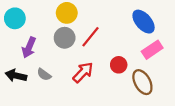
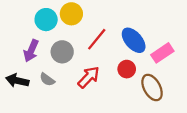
cyan circle: (15, 18) -> (46, 20), moved
blue ellipse: (144, 22) -> (134, 40), moved
gray circle: (65, 38) -> (62, 52), moved

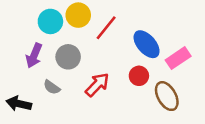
red line: (97, 39) -> (106, 28), moved
black arrow: (17, 81) -> (19, 104), moved

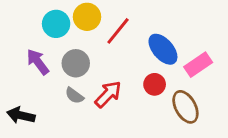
purple arrow: (34, 56) -> (38, 62), turned 120
gray semicircle: (52, 87) -> (74, 96), moved

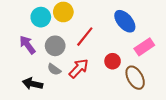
red line: (118, 31) -> (85, 37), moved
blue ellipse: (163, 49) -> (125, 21), moved
black arrow: (21, 115) -> (33, 84), moved

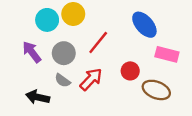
pink rectangle: (144, 47) -> (167, 54), turned 48
brown ellipse: (135, 78) -> (156, 90), turned -40

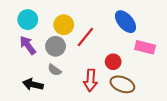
yellow circle: (73, 14) -> (64, 25), moved
cyan circle: (47, 20) -> (28, 20), moved
red arrow: (91, 79) -> (91, 80), moved, turned 140
brown ellipse: (156, 90) -> (122, 84), moved

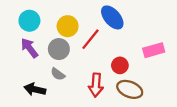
blue ellipse: (125, 22) -> (112, 17), moved
pink rectangle: (145, 47) -> (154, 50), turned -30

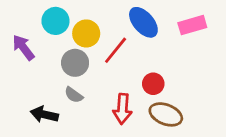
cyan circle: (29, 21) -> (55, 21), moved
purple arrow: (29, 48) -> (23, 47), moved
pink rectangle: (154, 50) -> (192, 25), moved

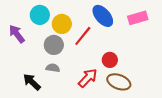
gray semicircle: (74, 95) -> (53, 68), turned 152
red arrow: (123, 109) -> (88, 78), turned -140
black arrow: (44, 114) -> (32, 82), turned 30

